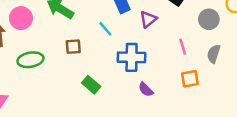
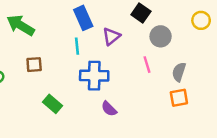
gray circle: (209, 19) -> (161, 36), moved
cyan line: (105, 29) -> (77, 46), moved, turned 35
orange square: (190, 79) -> (179, 98), moved

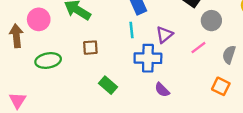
purple triangle: (111, 36) -> (164, 35), moved
pink line: (147, 65) -> (198, 48), turned 70
orange square: (179, 98) -> (221, 86), moved, turned 36

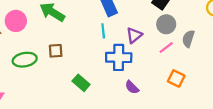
gray circle: (211, 21) -> (166, 24), moved
brown square: (90, 48) -> (56, 51), moved
gray semicircle: (229, 55) -> (188, 39), moved
orange square: (221, 86) -> (176, 78), moved

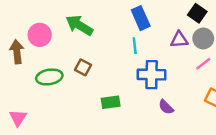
purple triangle: (134, 35) -> (179, 40), moved, turned 35
brown square: (56, 51) -> (83, 67), turned 32
green rectangle: (81, 83) -> (111, 102), turned -49

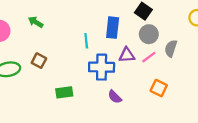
blue rectangle: (141, 18) -> (113, 28), moved, turned 30
green arrow: (79, 25) -> (36, 22), size x0.6
purple triangle: (179, 40) -> (127, 55), moved

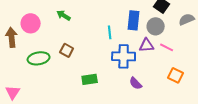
gray circle: (149, 34) -> (156, 26), moved
gray semicircle: (171, 48) -> (187, 19), moved, turned 49
pink line: (149, 57) -> (167, 47), turned 64

